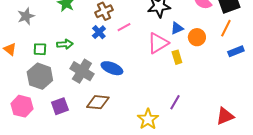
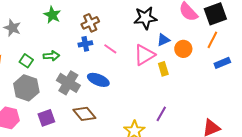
gray star: (26, 16) -> (12, 28), turned -30
pink line: (124, 27) -> (110, 49), moved, turned 64
blue cross: (99, 32) -> (85, 44), turned 32
green square: (40, 49) -> (26, 61), turned 32
brown diamond: (98, 102) -> (84, 114), turned 45

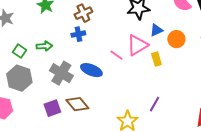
pink line: (110, 49) -> (116, 55), moved
purple square: (46, 118) -> (52, 108), moved

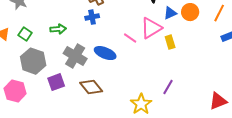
orange circle: (176, 39) -> (190, 12), moved
green square: (19, 51) -> (25, 34), moved
purple square: (52, 108) -> (56, 82), moved

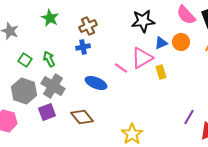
green arrow: (58, 29) -> (49, 59), turned -112
green square: (25, 34) -> (25, 60), moved
gray cross: (75, 56) -> (53, 86), moved
purple line: (168, 87) -> (189, 117), moved

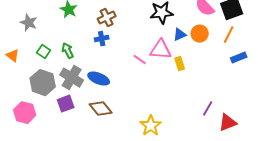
pink triangle: (142, 58) -> (161, 50), turned 35
blue ellipse: (96, 83) -> (99, 79), moved

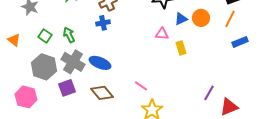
pink triangle: (161, 50) -> (162, 34), size x0.6
pink line: (140, 60) -> (141, 86), moved

